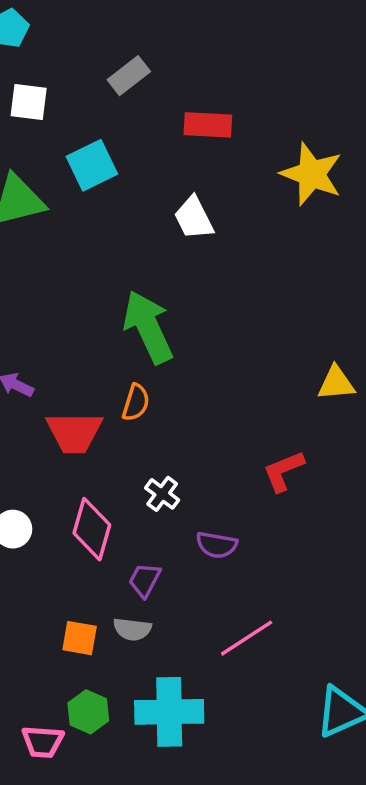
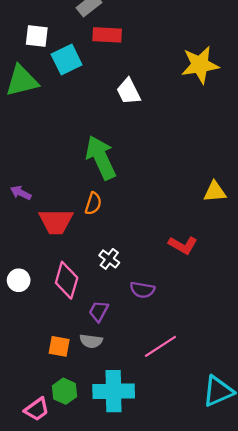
white square: (29, 102) -> (37, 36), moved
red rectangle: (208, 125) -> (107, 35), moved
yellow star: (312, 174) -> (200, 65), turned -30
red L-shape: (283, 471) -> (183, 245), turned -128
pink trapezoid: (43, 742) -> (37, 409), turned -40

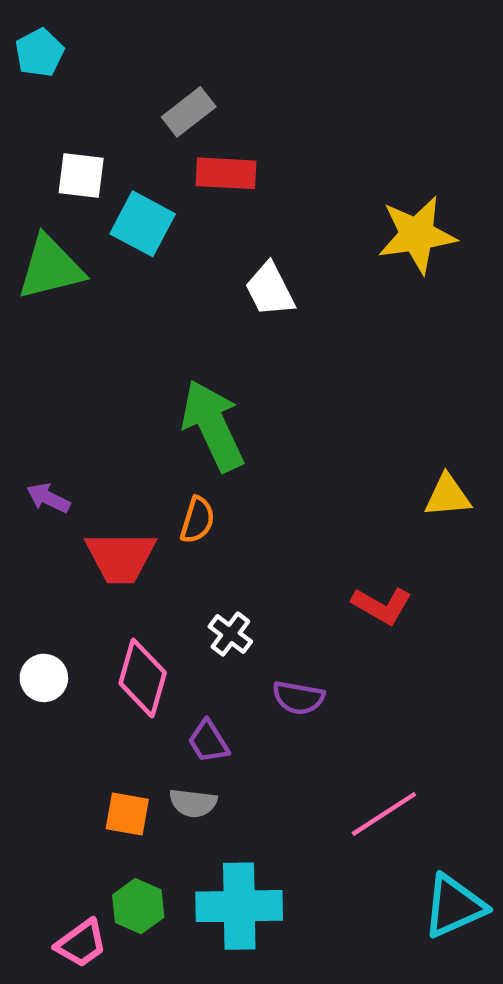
cyan square: (67, 59) -> (143, 224), turned -36
purple trapezoid: (99, 311) -> (208, 742), turned -60
pink line: (160, 346) -> (384, 814), moved

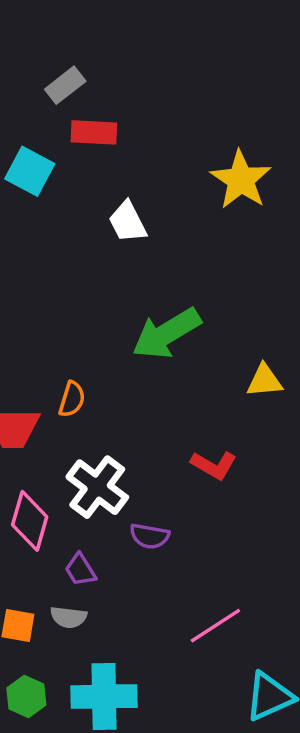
yellow star: (417, 235) -> (241, 180), turned -30
green arrow: (213, 426) -> (166, 333), moved, turned -96
white cross: (230, 634) -> (97, 487), size x1.8

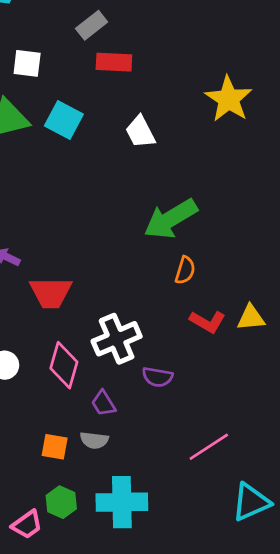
cyan square: (30, 171) -> (64, 120), moved
yellow triangle: (264, 381) -> (251, 318), moved
orange semicircle: (72, 399) -> (185, 270), moved
white cross: (97, 487) -> (117, 339), turned 30

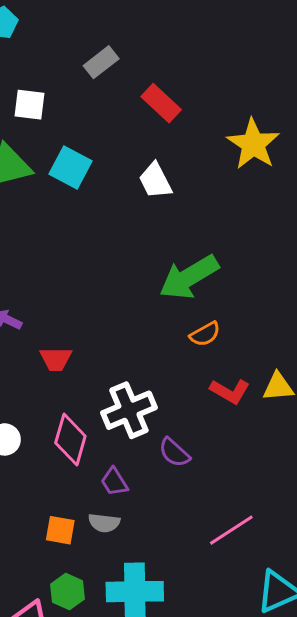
red rectangle: (114, 62) -> (161, 103), moved, turned 40
orange semicircle: (185, 270) -> (205, 334), turned 44
red trapezoid: (51, 293) -> (56, 359), size x0.7
purple semicircle: (157, 377) -> (174, 453), turned 32

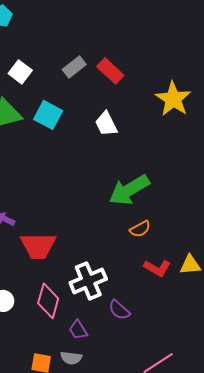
gray rectangle: (101, 62) -> (74, 67), moved
white square: (29, 105) -> (20, 72), turned 30
red trapezoid: (56, 359) -> (38, 246), size x1.6

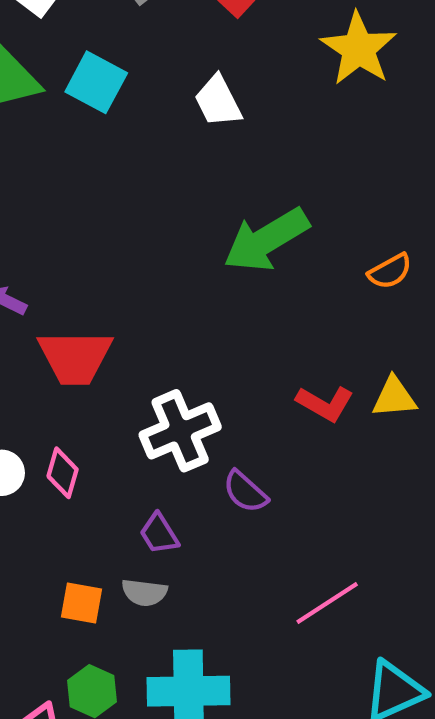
orange semicircle: (140, 229) -> (390, 271), moved
pink diamond: (48, 301) -> (63, 473), moved, size x0.7

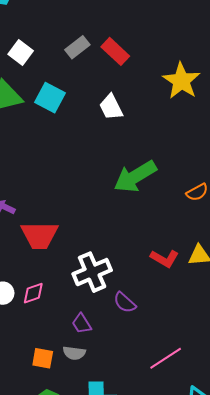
pink diamond: (63, 473) -> (33, 293), turned 55

